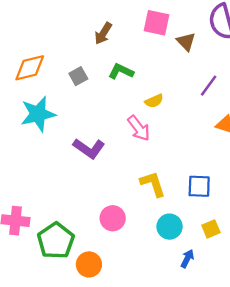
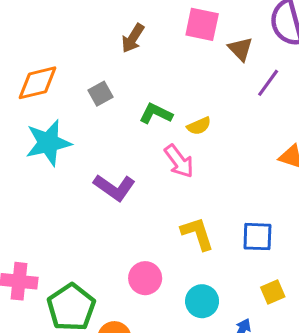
green L-shape: (121, 71) -> (156, 114), moved
purple line: (209, 86) -> (268, 83), moved
cyan circle: (170, 227) -> (202, 301), moved

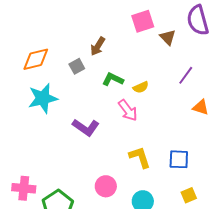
pink square: (202, 24) -> (143, 21), turned -30
brown arrow: (133, 38) -> (98, 46), moved
purple line: (268, 83) -> (186, 75), moved

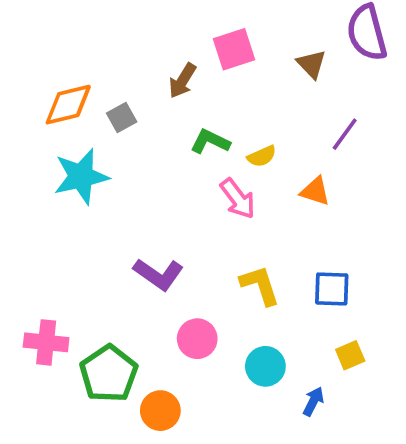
pink square: (143, 21) -> (234, 49), moved
gray square: (77, 66) -> (122, 118), moved
orange triangle: (201, 107) -> (315, 191), moved
purple L-shape: (86, 127) -> (159, 274), moved

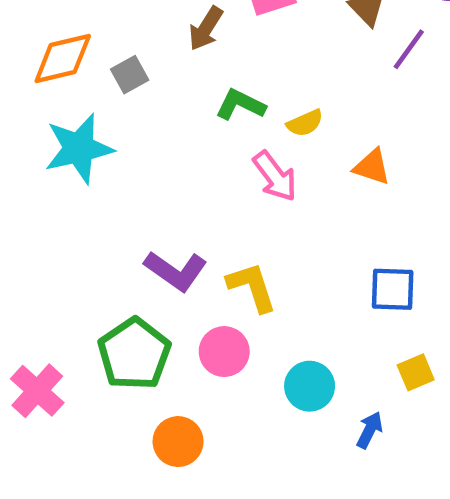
purple line: (345, 134) -> (409, 49), moved
yellow L-shape: (260, 285) -> (252, 287), moved
pink cross: (46, 342) -> (37, 391), moved, turned 36
green pentagon: (109, 374) -> (134, 354), moved

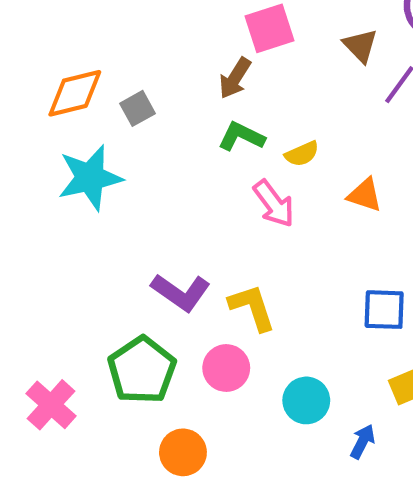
brown arrow: (206, 28) -> (235, 78), moved

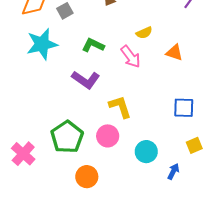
green L-shape: (241, 137) -> (93, 45), moved
purple L-shape: (181, 292) -> (86, 80), moved

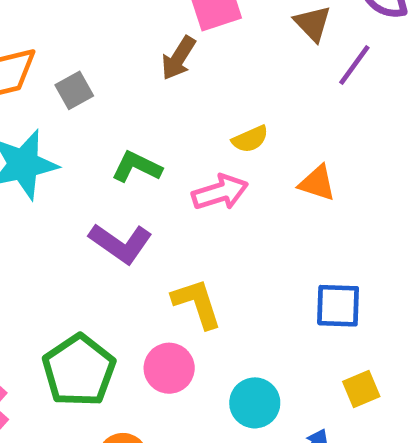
pink arrow: (131, 57) -> (220, 192), turned -70

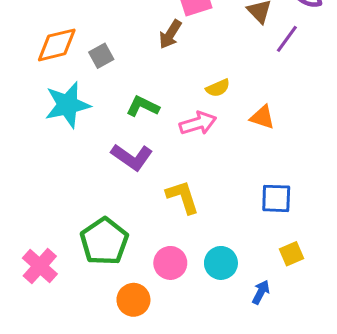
pink circle: (169, 368) -> (170, 263), moved

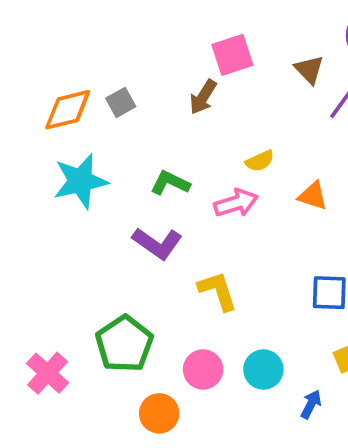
gray square: (101, 56) -> (121, 102), moved

